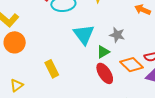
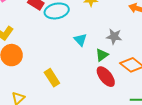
cyan triangle: (84, 35) -> (80, 40), size x0.6

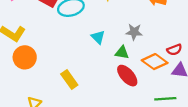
green triangle: (102, 55) -> (122, 53), turned 48

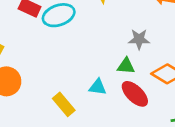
cyan triangle: (98, 37) -> (98, 87), moved, turned -32

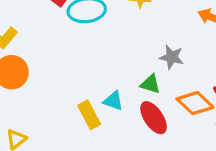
yellow rectangle: (64, 104) -> (89, 115), moved

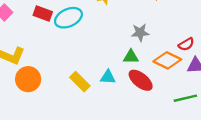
yellow rectangle: (89, 115) -> (80, 82), moved

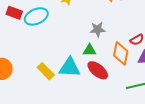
orange diamond: (167, 60) -> (121, 53), turned 75
cyan triangle: (108, 77) -> (70, 67), size x1.6

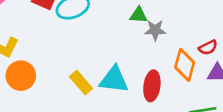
green triangle: (89, 50) -> (139, 15), moved
red ellipse: (98, 70) -> (152, 86), turned 55

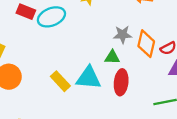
green triangle: (139, 15) -> (112, 57), moved
orange diamond: (185, 65) -> (146, 44), moved

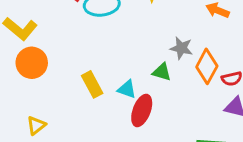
cyan triangle: (88, 78) -> (127, 89), size x0.6
red ellipse: (121, 82) -> (142, 110), moved

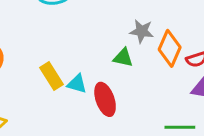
cyan triangle: (127, 89) -> (77, 84), moved
red ellipse: (142, 110) -> (105, 99), turned -36

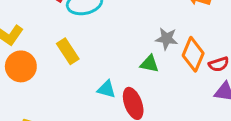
yellow rectangle: (51, 76) -> (68, 51), moved

